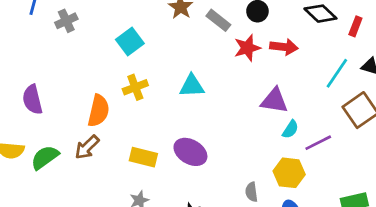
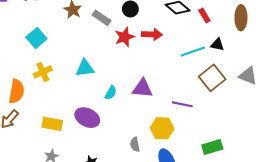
red rectangle: (355, 26) -> (204, 16), turned -48
cyan line: (337, 73) -> (193, 52), turned 40
purple triangle: (274, 101) -> (142, 88), moved
cyan semicircle: (290, 129) -> (111, 93), moved
purple line: (318, 143) -> (182, 104), turned 42

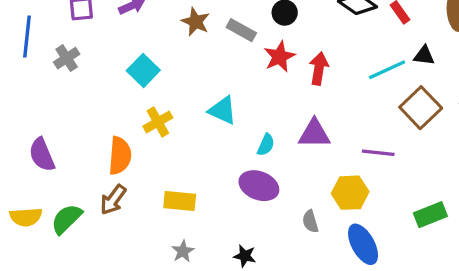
red arrow: (152, 34) -> (319, 68), moved, turned -78
cyan triangle: (85, 68) -> (223, 110), turned 36
purple ellipse: (87, 118) -> (259, 186), moved

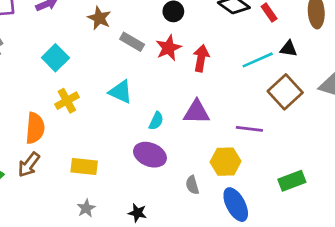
gray rectangle: (241, 30) -> (132, 42), moved

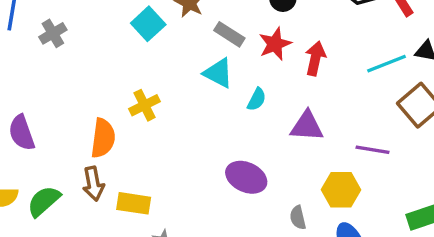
cyan square: (55, 58) -> (148, 24), moved
cyan triangle: (121, 92) -> (218, 73), moved
cyan semicircle: (156, 121) -> (257, 99), moved
brown arrow: (29, 165) -> (93, 184), turned -50
yellow rectangle: (84, 166) -> (134, 203), moved

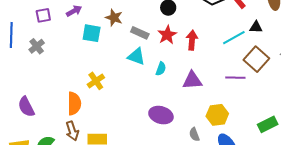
cyan square: (148, 24) -> (92, 33), turned -30
purple line: (373, 150) -> (235, 78), moved

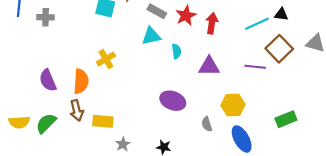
gray cross: (37, 46) -> (46, 17), turned 35
cyan triangle: (136, 56) -> (151, 36), turned -36
cyan semicircle: (161, 69) -> (176, 51), turned -32
purple semicircle: (26, 107) -> (48, 80), moved

